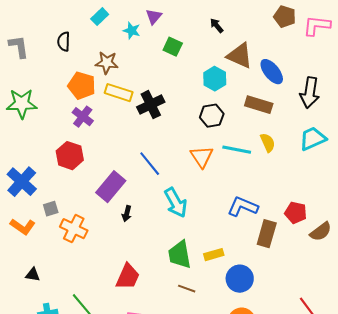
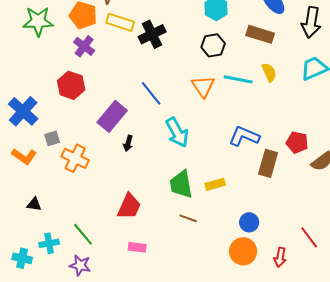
green star: (22, 104) -> (38, 21), moved
blue circle: (240, 279) -> (249, 222), moved, size x0.7

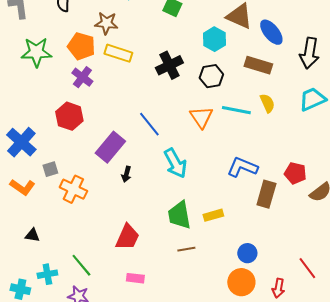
black cross: (152, 34) -> (169, 65), moved
brown line: (188, 218) -> (186, 249), turned -30

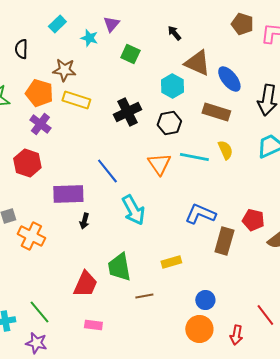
purple rectangle: (110, 147) -> (68, 194), turned 48
green trapezoid: (179, 215) -> (119, 267), moved

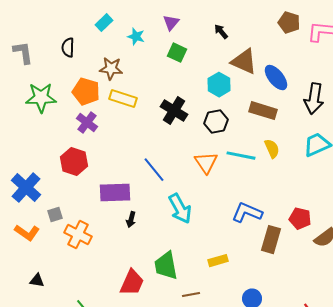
purple triangle: (111, 24) -> (171, 23), moved
black cross: (127, 112) -> (174, 111), turned -32

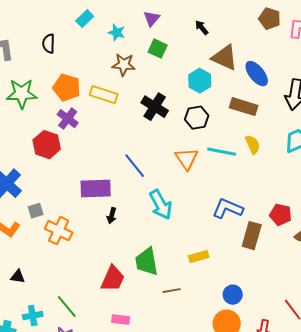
brown star: (111, 69) -> (124, 65), moved
red hexagon: (74, 162) -> (47, 145), moved

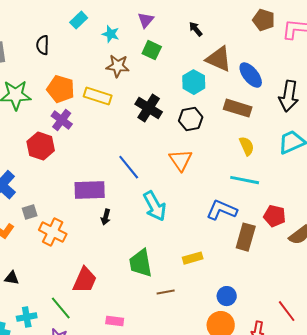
cyan line: (222, 152) -> (245, 180), moved
red trapezoid: (113, 279) -> (85, 280), moved

